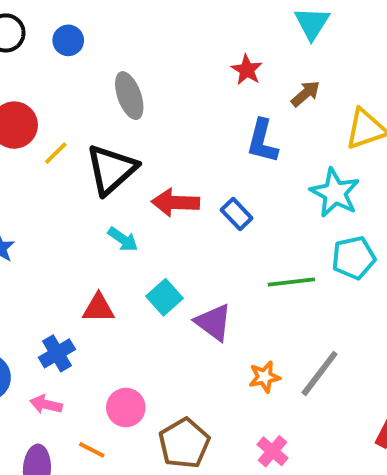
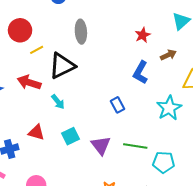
red arrow: (175, 202) -> (29, 82), moved
cyan pentagon: (354, 258) -> (164, 162), moved
purple triangle: (213, 322) -> (101, 145), moved

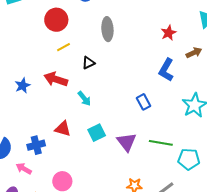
red circle: (20, 30) -> (56, 20), moved
black triangle: (62, 66) -> (88, 63), size x0.5

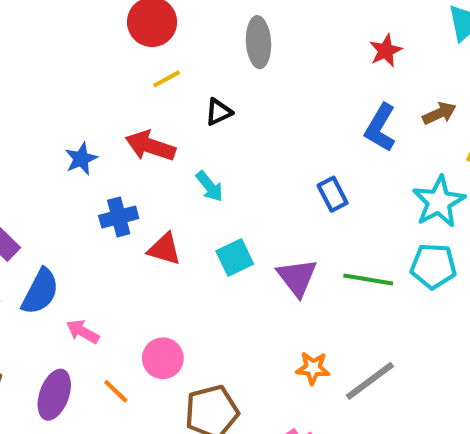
brown arrow: (194, 53) -> (439, 113), moved
blue cross: (36, 145) -> (119, 217), moved
cyan pentagon: (189, 159) -> (433, 266), moved

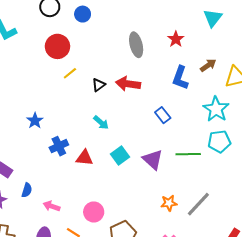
gray ellipse: (258, 42) -> (136, 45), moved
red arrow: (150, 146) -> (128, 84), moved
blue semicircle: (40, 292) -> (27, 190), size x0.6

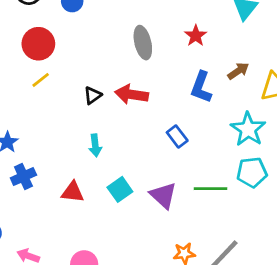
yellow line: (70, 73) -> (41, 80), moved
cyan arrow: (101, 123) -> (95, 145), turned 42
blue cross: (59, 146) -> (23, 177), moved

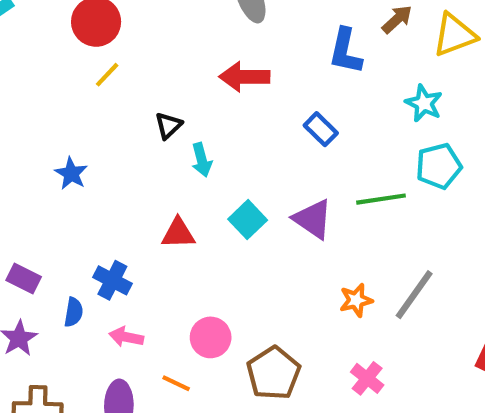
black triangle: (93, 95) -> (168, 125), moved
cyan star: (248, 129) -> (424, 103), size x0.7
blue cross: (23, 177) -> (112, 280), moved, turned -30

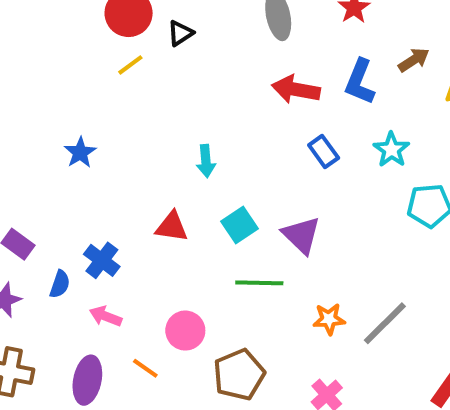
red arrow: (244, 77) -> (296, 89), moved
cyan star: (424, 103) -> (391, 150), moved
black triangle: (168, 125) -> (180, 33), moved
green line: (381, 199) -> (259, 283), moved

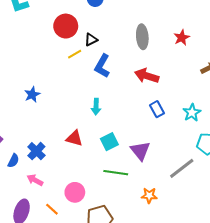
yellow line: (130, 65) -> (75, 54), moved
blue L-shape: (360, 82) -> (102, 66), moved
gray line: (385, 323) -> (182, 168), moved

